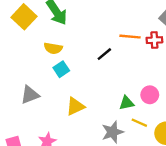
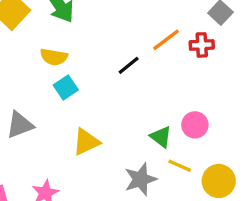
orange line: (130, 37) -> (166, 40), turned -42
green triangle: (126, 103) -> (161, 137), turned 49

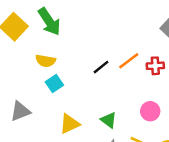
orange line: (166, 40) -> (129, 61), moved
red cross: (202, 45) -> (155, 66), moved
green triangle: (161, 137) -> (109, 120), moved

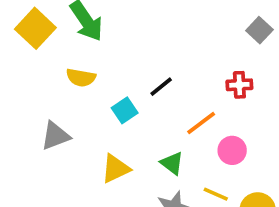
orange line: (129, 61) -> (201, 123), moved
cyan square: (54, 83) -> (125, 110), moved
gray triangle: (20, 111) -> (55, 136), moved

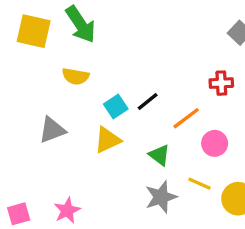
yellow square: (35, 28) -> (34, 31), turned -30
black line: (161, 87) -> (148, 101), moved
yellow triangle: (116, 169) -> (107, 140), moved

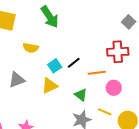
green arrow: (81, 24) -> (50, 17), moved
red cross: (221, 83) -> (118, 52), size x1.5
orange line: (186, 118) -> (97, 73), turned 30

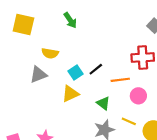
green arrow: (50, 17) -> (70, 20), size x0.7
gray triangle: (17, 80) -> (38, 75), moved

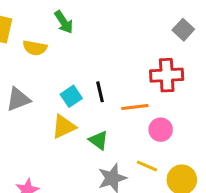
yellow semicircle: (50, 53) -> (35, 48), moved
black line: (96, 69) -> (100, 92), turned -64
green triangle: (103, 103) -> (99, 140), moved

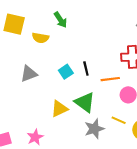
yellow triangle: (64, 127) -> (59, 109), moved
green triangle: (99, 140) -> (85, 102), size x1.5

